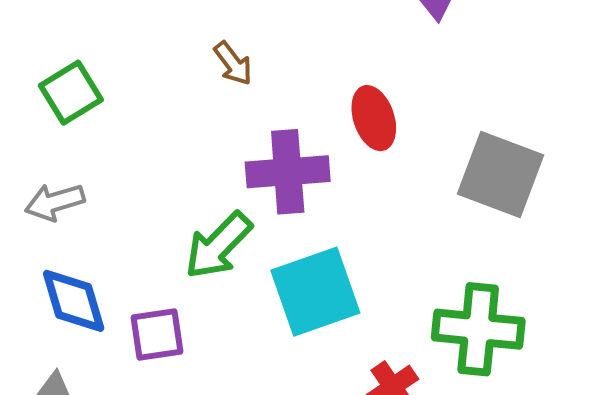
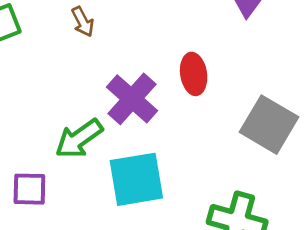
brown arrow: (233, 63) -> (83, 22), moved
purple cross: (288, 172) -> (132, 99), turned 36

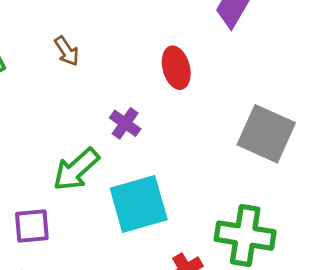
red ellipse: (194, 74) -> (176, 68), moved
purple cross: (132, 99) -> (125, 123), size x0.6

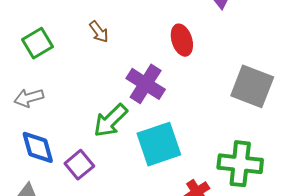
purple cross: (125, 123) -> (146, 84), size x1.6
purple square: (32, 226) -> (79, 165), turned -32

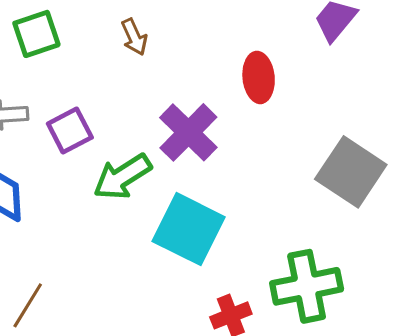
cyan square: (159, 144) -> (189, 229), turned 33
green cross: (240, 164) -> (307, 286), turned -30
purple square: (79, 165) -> (70, 131), moved

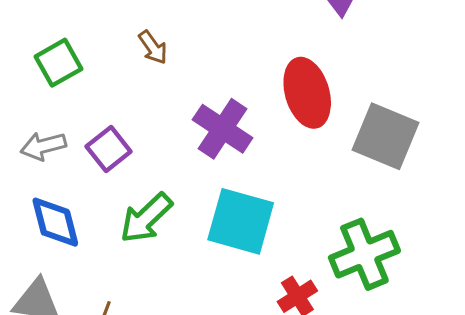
red ellipse: (259, 77) -> (307, 93), moved, size x1.4
green arrow: (122, 177) -> (146, 218), moved

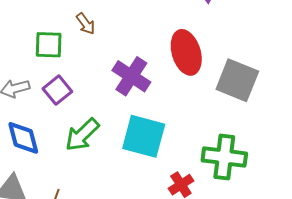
green square: (58, 63) -> (49, 45), moved, turned 32
green cross: (364, 254) -> (224, 157), turned 30

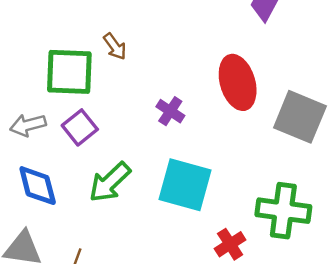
green square: (49, 45) -> (69, 72), size x1.4
purple cross: (131, 76) -> (170, 111), size x0.6

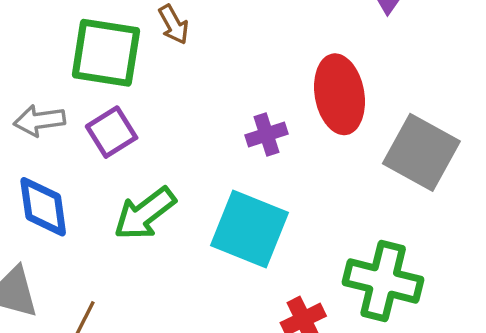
purple cross: (170, 111) -> (267, 134), moved, turned 32

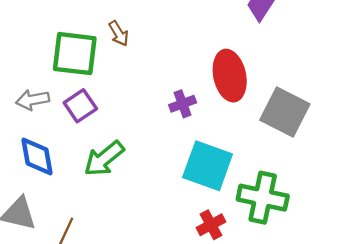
cyan square: (250, 229) -> (208, 166), moved

